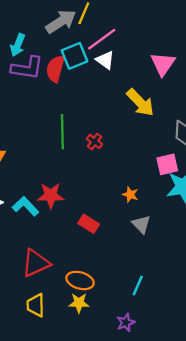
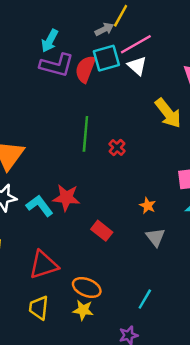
gray arrow: (61, 22) -> (104, 29), moved, size x0.6

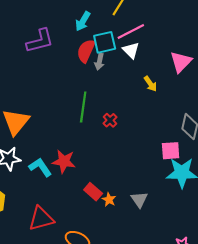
gray arrow: (104, 29) -> (99, 62), moved, turned 126
cyan arrow: (50, 41) -> (83, 21), moved
purple L-shape: (57, 65) -> (40, 41), moved, turned -32
yellow arrow: (168, 113) -> (150, 84), moved, size x0.6
orange star: (148, 206) -> (109, 200), moved

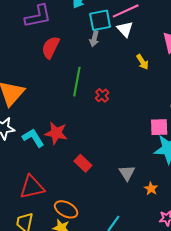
red semicircle: (86, 51) -> (51, 47), moved
orange star: (109, 200) -> (151, 189), moved

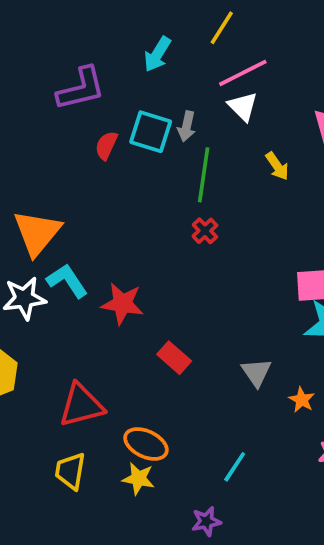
cyan square: (100, 20) -> (151, 132), moved, turned 30
red semicircle: (51, 47) -> (106, 145), size x0.7
green line: (77, 82) -> (204, 175), moved
cyan L-shape: (33, 138) -> (67, 281), moved

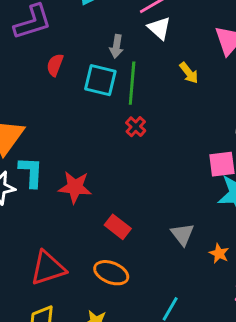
cyan square: (151, 132) -> (100, 80), moved
cyan L-shape: (67, 281) -> (31, 172), turned 40
orange ellipse: (146, 444) -> (111, 273), moved

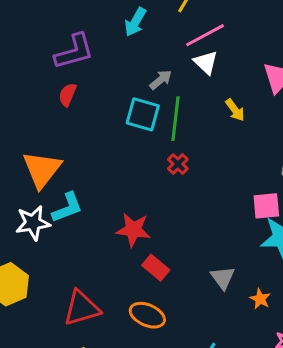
gray arrow: (117, 46) -> (161, 80), turned -140
red semicircle: (55, 65) -> (68, 95), moved
cyan L-shape: (31, 172) -> (67, 208), turned 64
red star: (75, 187) -> (133, 230), moved

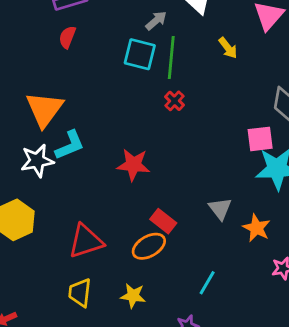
red rectangle: (156, 268) -> (163, 221), moved
orange star: (260, 299) -> (256, 228), size x1.4
orange ellipse: (147, 315) -> (149, 246), turned -52

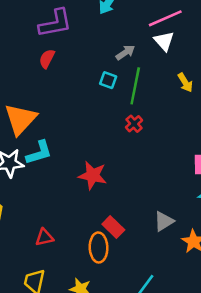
cyan square: (140, 54) -> (108, 80), size x0.6
gray triangle: (220, 209) -> (164, 221), turned 30
red triangle: (86, 241) -> (44, 237), size x0.6
orange ellipse: (149, 246) -> (99, 247), turned -68

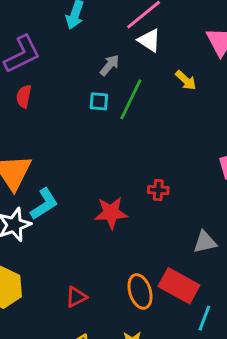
green line: (135, 86) -> (131, 99), turned 30
red cross: (134, 124) -> (158, 190), moved, turned -30
gray triangle: (164, 221) -> (205, 242), turned 35
red rectangle: (113, 227) -> (179, 286), moved, size x1.5

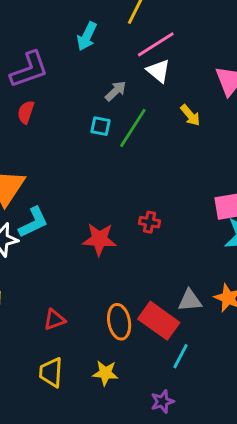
gray triangle: (205, 242) -> (190, 300), moved

